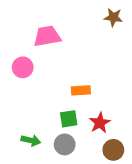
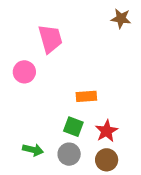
pink trapezoid: (47, 36) -> (50, 39), turned 84
green square: (69, 119) -> (73, 127), turned 30
brown circle: (113, 150) -> (107, 160), moved

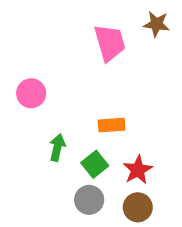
pink trapezoid: (50, 39) -> (110, 43), moved
green square: (73, 127) -> (95, 164), turned 30
green arrow: (33, 150) -> (57, 147), moved, turned -90

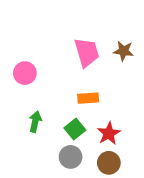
brown star: (156, 24) -> (124, 51), moved
pink trapezoid: (110, 43) -> (87, 52), moved
green arrow: (57, 147) -> (35, 122), moved

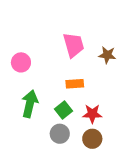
brown star: (124, 51) -> (107, 55), moved
green arrow: (35, 122) -> (30, 104), size x1.5
red star: (109, 133) -> (92, 114), turned 30

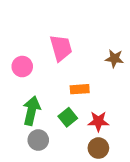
pink trapezoid: (74, 45) -> (61, 48), moved
gray circle: (60, 134) -> (38, 140), moved

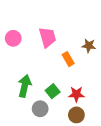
pink circle: (22, 67) -> (13, 38), moved
orange rectangle: (80, 89) -> (68, 59), moved, turned 64
gray circle: (38, 140) -> (40, 109), moved

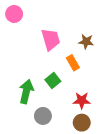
pink circle: (13, 38) -> (14, 14), moved
brown star: (89, 46) -> (86, 42), moved
green square: (53, 91) -> (53, 80), moved

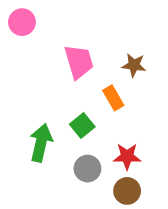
gray circle: (43, 116) -> (87, 169), moved

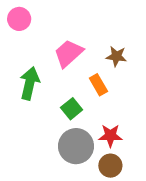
pink trapezoid: (79, 62) -> (69, 53), turned -116
green arrow: (41, 143) -> (30, 83), moved
gray circle: (87, 169) -> (76, 146), size x1.5

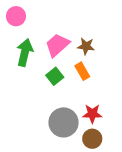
brown star: (116, 56) -> (86, 46), moved
green arrow: (30, 83) -> (25, 52), moved
green square: (72, 109) -> (55, 76), moved

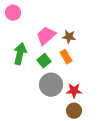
green arrow: (25, 52) -> (20, 54), moved
gray circle: (64, 122) -> (51, 85), moved

